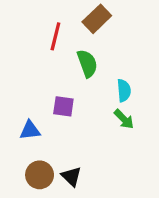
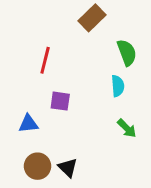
red line: (55, 36) -> (45, 60), moved
green semicircle: (87, 63) -> (127, 53), moved
green arrow: (124, 119) -> (127, 128), moved

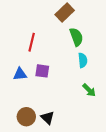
green semicircle: (127, 53) -> (76, 37), moved
blue triangle: (28, 124) -> (20, 74), moved

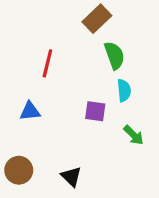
purple square: (42, 71) -> (95, 111), moved
brown circle: (26, 117) -> (19, 170), moved

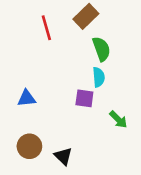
red line: (47, 63) -> (46, 28), moved, turned -30
cyan semicircle: (124, 90) -> (99, 77), moved
brown circle: (19, 170) -> (29, 146), moved

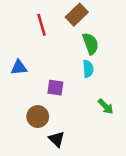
blue triangle: (27, 98) -> (19, 68), moved
purple square: (84, 98) -> (55, 88), moved
brown circle: (29, 146) -> (38, 117), moved

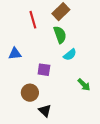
green semicircle: (91, 44) -> (60, 35), moved
cyan semicircle: (88, 69) -> (70, 55), turned 56

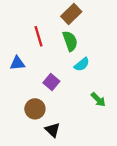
red line: (33, 20) -> (38, 36), moved
purple square: (44, 70) -> (51, 82), turned 32

